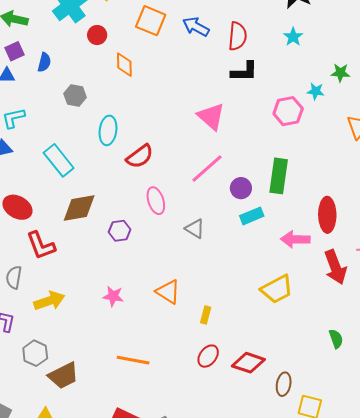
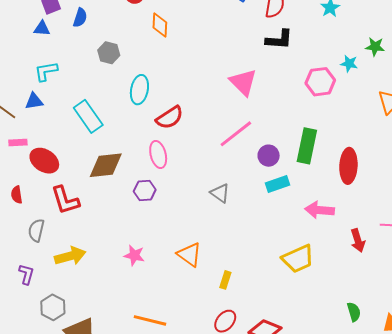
pink ellipse: (156, 201) -> (158, 154), moved
red ellipse: (327, 215) -> (348, 166), moved
red arrow: (335, 267) -> (358, 240), size x0.7

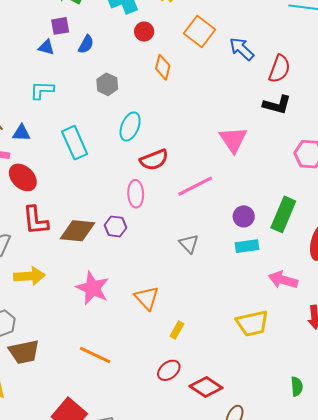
blue triangle: (34, 101) -> (21, 133), moved
pink line: (236, 134) -> (195, 186), moved
brown diamond: (106, 165) -> (78, 231), moved
pink star: (134, 255) -> (93, 288), size x1.6

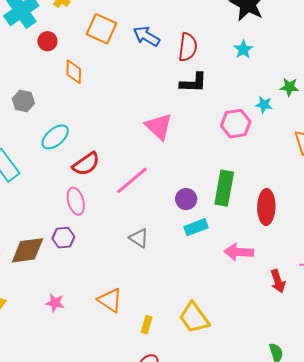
cyan ellipse: (130, 127) -> (55, 137), turned 40
pink star: (93, 288) -> (55, 303), size x0.6
yellow trapezoid: (252, 323) -> (194, 318), moved, turned 80

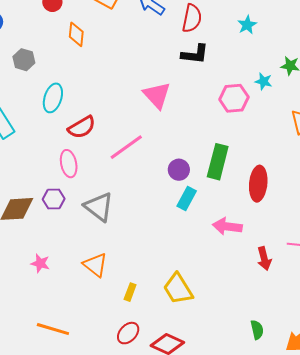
cyan ellipse: (55, 137) -> (53, 98), turned -36
cyan rectangle: (196, 227) -> (187, 198), turned -45
gray triangle: (139, 238) -> (99, 207), moved, size x1.5

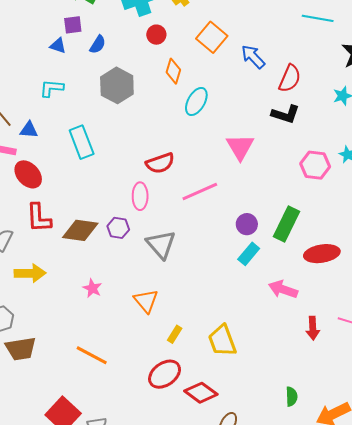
gray hexagon: (24, 60) -> (117, 85), size x1.6
cyan ellipse: (53, 98) -> (196, 102), moved
red ellipse: (258, 184) -> (322, 254), turned 64
red ellipse: (128, 333) -> (165, 374), size x1.4

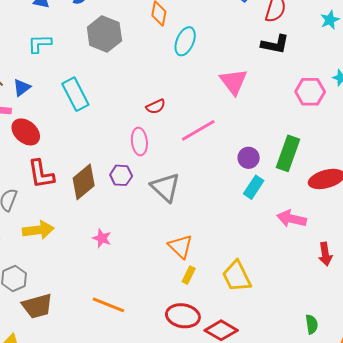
blue triangle: (29, 130) -> (22, 88), turned -36
red semicircle: (160, 163) -> (156, 107), size x0.7
brown diamond: (80, 230) -> (84, 182), turned -42
orange triangle: (146, 301) -> (181, 246), moved
red ellipse: (165, 374) -> (183, 316), turned 52

